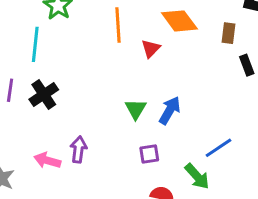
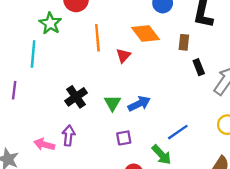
black cross: (44, 95) -> (76, 97), moved
blue arrow: (170, 110) -> (139, 104), turned 35

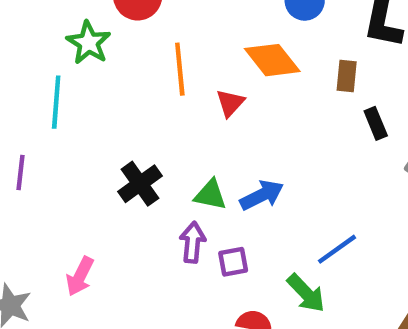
green triangle: (112, 103) -> (210, 195), turned -48
purple arrow: (68, 135) -> (193, 242), moved
pink arrow: (44, 144) -> (80, 276), turned -78

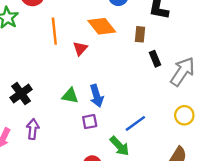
black cross: (140, 184) -> (21, 94), moved
blue arrow: (262, 195) -> (97, 96), turned 100
purple arrow: (193, 242) -> (33, 129), moved
purple square: (233, 262) -> (90, 122), moved

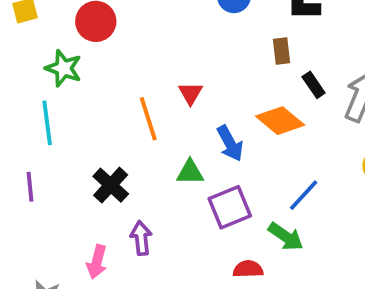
orange diamond: (102, 26) -> (280, 121), moved
orange line: (54, 31) -> (148, 119), moved
blue arrow: (97, 96) -> (230, 143), moved
purple square: (90, 122) -> (230, 207), size x1.6

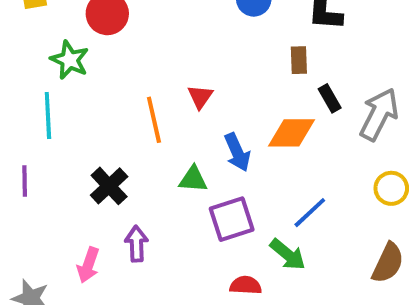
orange diamond: (280, 121) -> (291, 133), turned -45

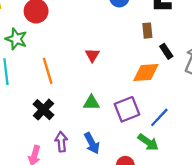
orange line: (154, 120) -> (48, 71), moved
blue arrow: (237, 152) -> (92, 143), moved
purple square: (232, 219) -> (127, 109), moved

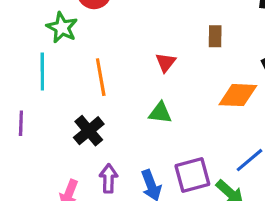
brown rectangle: (147, 31) -> (215, 36), moved
green triangle: (91, 103) -> (160, 113), moved
purple square: (127, 109) -> (192, 175), moved

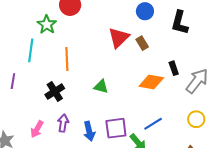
brown rectangle: (215, 36) -> (142, 43), turned -40
red triangle: (166, 62) -> (119, 38), moved, size x1.6

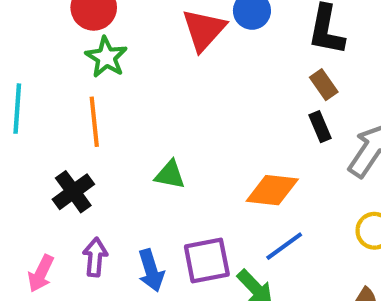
green star: (47, 25) -> (106, 57), moved
red triangle: (119, 38) -> (204, 30), moved
brown rectangle: (142, 43) -> (324, 85), moved
orange diamond: (151, 82) -> (272, 190), moved

